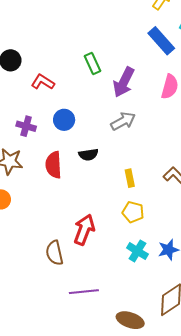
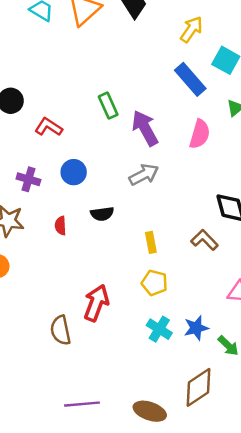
purple arrow: (124, 82) -> (145, 128), turned 124
red semicircle: (54, 165) -> (61, 226), size x0.6
purple line: (84, 292) -> (82, 404), moved

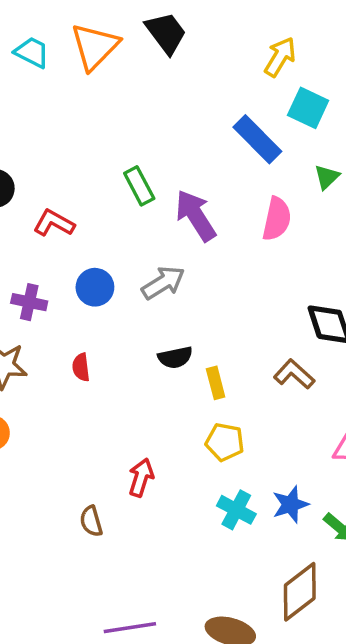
yellow arrow: (191, 29) -> (280, 57), moved
gray arrow: (144, 175) -> (163, 283), moved
black semicircle: (102, 214) -> (175, 357), moved
red arrow: (96, 303) -> (141, 477), size x0.7
brown semicircle: (61, 330) -> (91, 521), size x0.7

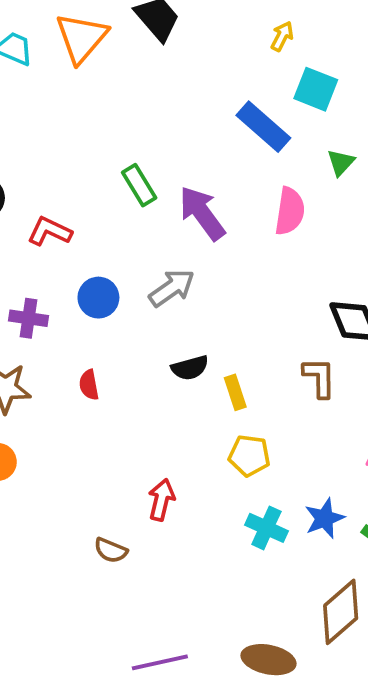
yellow arrow: (280, 57) -> (282, 36), size x0.7
brown L-shape: (294, 374) -> (319, 378), turned 51
brown semicircle: (91, 521) -> (111, 550), turned -48

